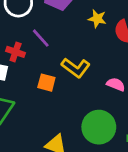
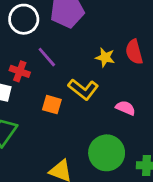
yellow star: (97, 19) -> (105, 57), moved

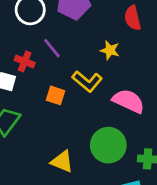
red semicircle: (134, 52) -> (133, 18), moved
pink semicircle: (125, 108) -> (128, 101), size x1.6

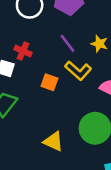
purple line: (52, 48) -> (68, 43), moved

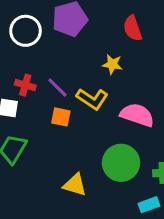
purple line: (68, 43) -> (57, 88), moved

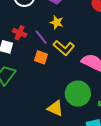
yellow star: (112, 64) -> (57, 22), moved
yellow triangle: (75, 185) -> (55, 108), moved

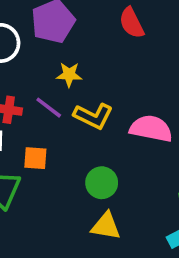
orange square: (41, 57) -> (35, 158), moved
green circle: (78, 94) -> (102, 183), moved, size x0.7

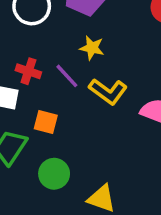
green circle: (102, 183) -> (54, 174), moved

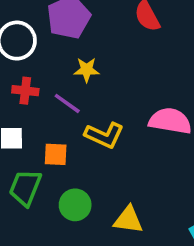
red cross: (28, 71) -> (25, 91), moved
yellow L-shape: (108, 91) -> (104, 135), moved

